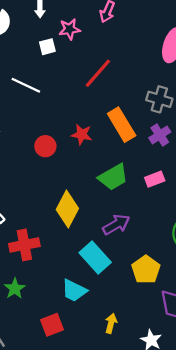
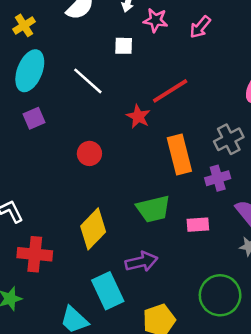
pink star: (69, 29) -> (156, 20), moved
gray cross: (159, 99) -> (229, 139), turned 30
red star: (82, 135) -> (138, 117), moved

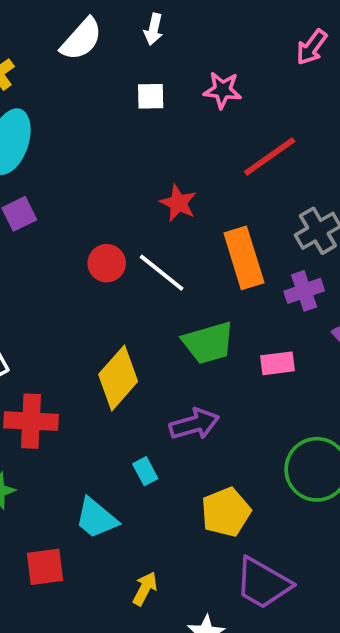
pink star: (156, 20) -> (222, 90), moved
pink arrow: (200, 27) -> (312, 47), moved
white line: (88, 81) -> (162, 273), moved
red line: (170, 91) -> (270, 157), moved
cyan rectangle: (108, 291) -> (145, 471), size x0.5

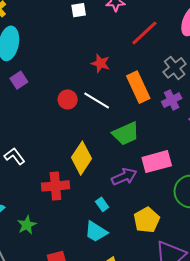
pink rectangle: (278, 363) -> (157, 162), moved, size x1.6
red cross: (31, 421) -> (55, 186), moved
cyan trapezoid: (96, 518) -> (96, 232), moved

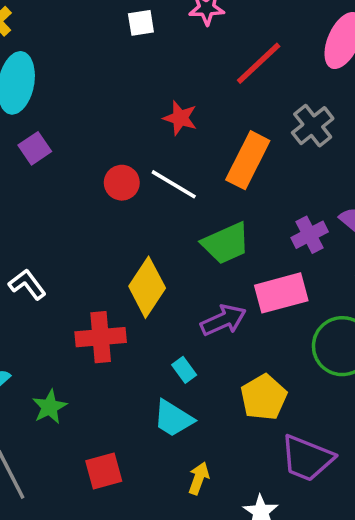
orange rectangle: (138, 87) -> (248, 160), turned 52
purple cross: (172, 100) -> (310, 235), moved

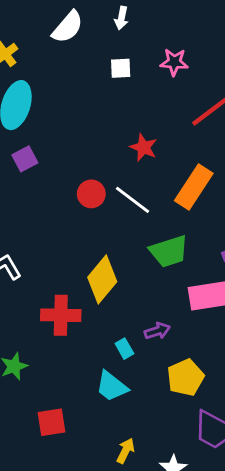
purple arrow: (223, 320) -> (157, 331), moved, size x0.7
yellow arrow: (199, 478) -> (126, 451), moved

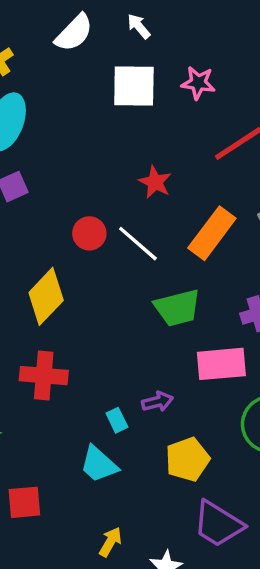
white arrow: (121, 18) -> (139, 26), turned 125
white square: (121, 68) -> (134, 86), size x1.8
yellow diamond: (102, 279) -> (46, 296), moved

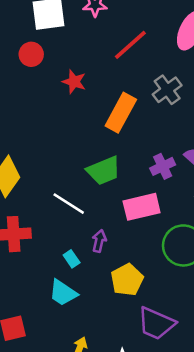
red circle: (89, 233) -> (31, 54), moved
white line: (138, 244) -> (69, 204), moved
purple arrow: (157, 402) -> (99, 241), turned -55

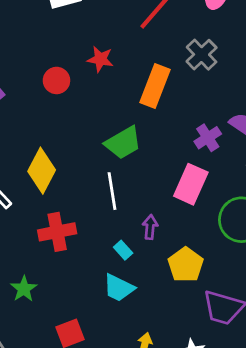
red circle: (31, 54) -> (56, 80), moved
green trapezoid: (104, 171) -> (123, 143), moved
white line: (69, 204) -> (112, 191), turned 56
pink rectangle: (142, 207) -> (191, 184), turned -45

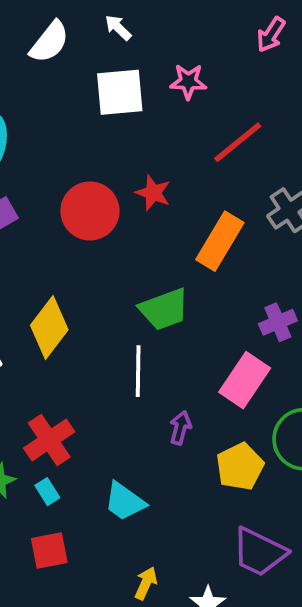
red circle: (56, 80) -> (90, 211), size x1.6
red cross: (57, 232) -> (49, 440), moved, turned -33
cyan rectangle: (123, 250) -> (47, 492), moved
yellow pentagon: (186, 265) -> (240, 467), moved

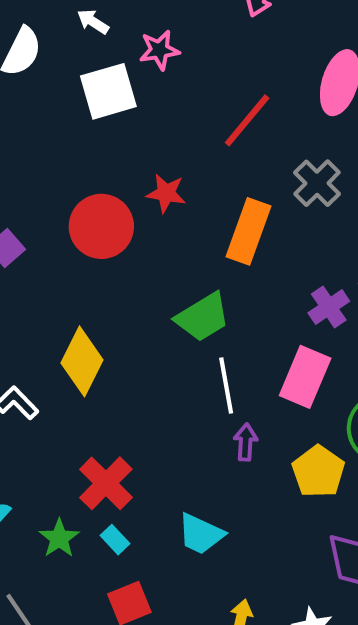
pink star: (188, 82) -> (159, 50), moved
white line: (138, 371) -> (226, 386), moved

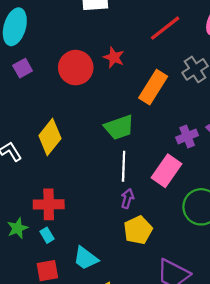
yellow pentagon: (318, 472) -> (138, 230), moved
red cross: (106, 483) -> (49, 204), turned 32
cyan trapezoid: (201, 534) -> (86, 258), moved

